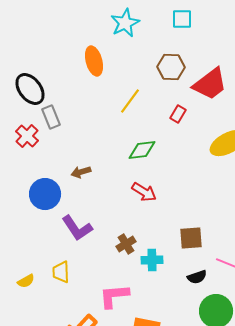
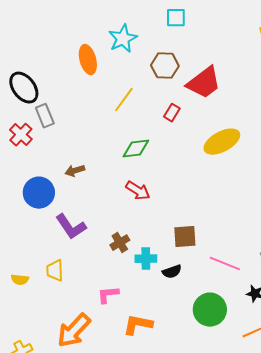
cyan star: (125, 23) -> (123, 39), moved
black semicircle: (197, 277) -> (172, 272), moved
yellow semicircle: (26, 281) -> (20, 280), turned 36
pink L-shape: (114, 296) -> (108, 295), size x0.7

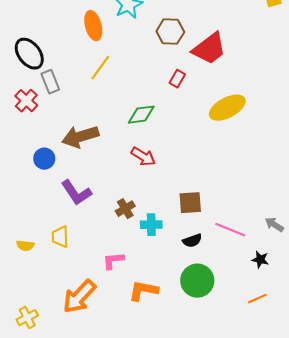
yellow line: (124, 100) -> (100, 68), moved
brown arrow: (75, 171) -> (80, 137), size x1.8
blue circle: (39, 193) -> (44, 159), size x0.7
black semicircle: (172, 272) -> (192, 241), moved
green circle: (210, 310) -> (197, 281), moved

